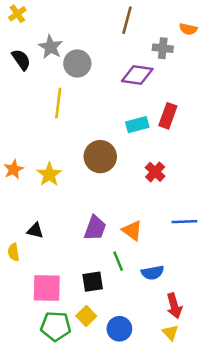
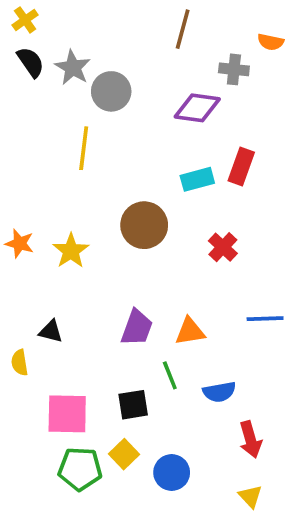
black semicircle: (21, 60) -> (31, 62), moved
orange star: (14, 169) -> (20, 243), turned -30
orange triangle: (132, 231) -> (190, 331), turned -45
yellow triangle: (170, 333) -> (250, 496), moved

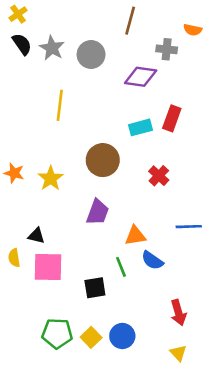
gray circle: (111, 91) -> (91, 55), moved
purple trapezoid: (137, 328) -> (98, 212), moved
blue semicircle: (219, 392) -> (152, 260), moved, turned 45
pink square: (67, 414) -> (48, 267), moved
yellow square: (124, 454) -> (91, 337), moved

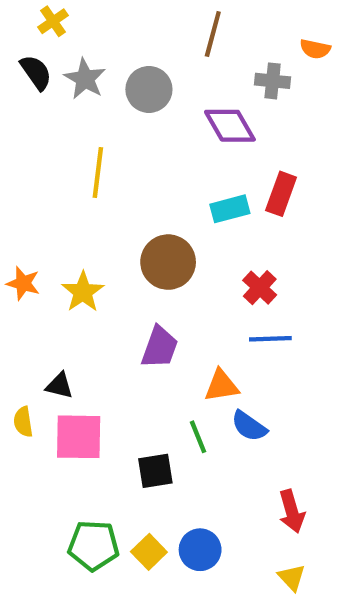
yellow cross: (18, 14) -> (53, 21), moved
purple diamond: (141, 77) -> (230, 126), turned 52
blue line: (189, 227) -> (270, 339), moved

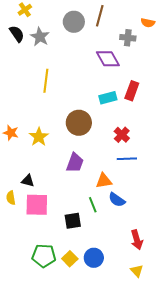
gray circle: (149, 89) -> (74, 22), moved

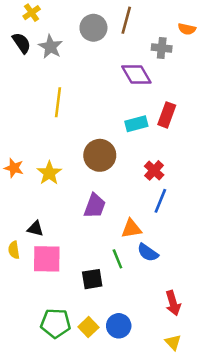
blue line: (127, 159) -> (160, 201), turned -66

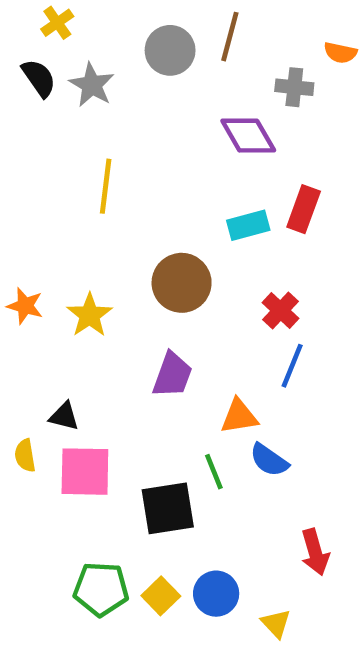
black square: (92, 279) -> (168, 508), size x1.4
yellow triangle: (173, 342) -> (276, 623), moved

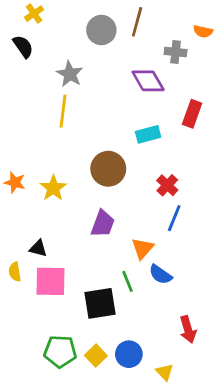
gray star: (92, 85) -> (70, 74), moved
red rectangle: (304, 209) -> (192, 114), moved
orange triangle: (239, 416) -> (143, 248), turned -40

